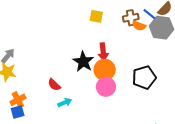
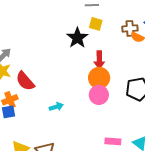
black star: (83, 62) -> (77, 38), moved
red semicircle: (54, 85) -> (25, 81), moved, size x1.5

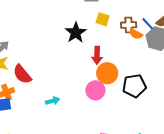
yellow square: (96, 24) -> (103, 19), moved
orange circle: (99, 78) -> (107, 73), moved

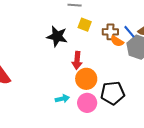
black star: (76, 33) -> (57, 36), turned -30
pink circle: (95, 90) -> (87, 103), moved
cyan arrow: (53, 101) -> (62, 99), moved

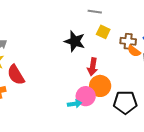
pink circle: (87, 103) -> (86, 96), moved

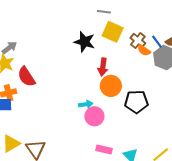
yellow square: (103, 32) -> (113, 32), size x1.5
brown cross: (128, 41) -> (138, 41), turned 35
pink circle: (86, 96) -> (94, 116), moved

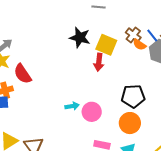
yellow square: (113, 32) -> (106, 45), moved
orange circle: (111, 86) -> (130, 123), moved
cyan arrow: (86, 104) -> (72, 106), moved

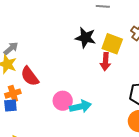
cyan arrow: (72, 106) -> (80, 107), size x1.5
pink circle: (92, 112) -> (63, 101), moved

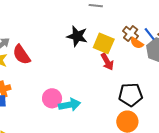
red arrow: (105, 62) -> (107, 62), moved, turned -36
red semicircle: (30, 76) -> (21, 55), moved

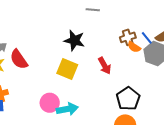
brown cross: (131, 34) -> (128, 37), turned 35
yellow square: (104, 43) -> (67, 69), moved
black pentagon: (131, 95) -> (128, 99), turned -30

